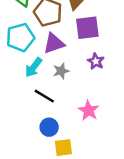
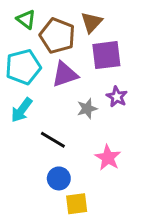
cyan arrow: (34, 67) -> (22, 110), moved
gray star: (61, 71) -> (87, 109), moved

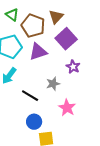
purple square: (106, 55) -> (66, 39), turned -35
gray star: (87, 109) -> (53, 84), moved

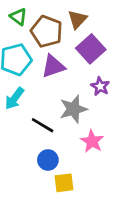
gray star: (53, 84) -> (73, 109), size x1.5

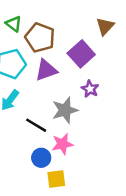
brown triangle: (77, 19) -> (105, 26), moved
pink star: (92, 141) -> (62, 144), moved, turned 30

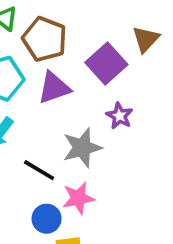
brown triangle: (105, 26) -> (146, 39), moved

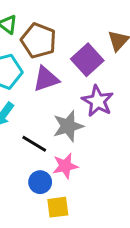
purple star: (119, 116) -> (98, 101), size x1.5

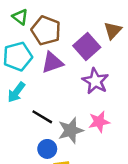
gray star: (68, 126) -> (71, 130), moved
pink star: (65, 166) -> (99, 122), moved

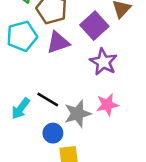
cyan arrow: (16, 92) -> (21, 108), moved

